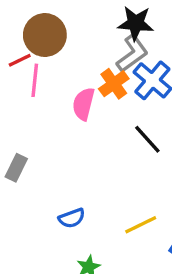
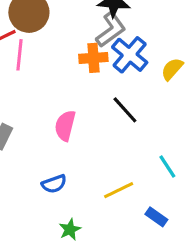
orange cross: (114, 84) -> (93, 58), turned 32
pink semicircle: (84, 104) -> (65, 126), moved

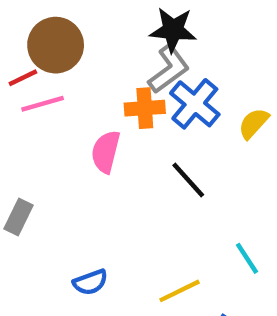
pink line: (19, 55) -> (43, 104), turned 68
pink semicircle: (65, 126) -> (106, 152), moved

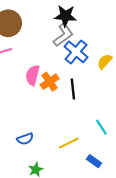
orange cross: (145, 108) -> (50, 82), moved, turned -30
black line: (188, 180) -> (73, 89), turned 36

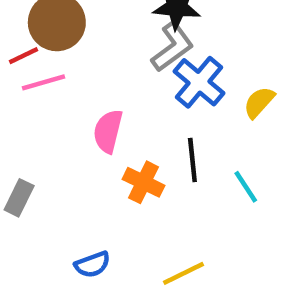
orange cross: (50, 82) -> (144, 182), moved, turned -30
cyan line: (101, 127) -> (246, 187), moved

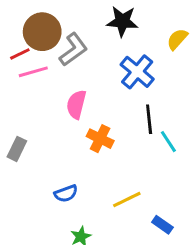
gray L-shape: (172, 47) -> (73, 50), moved
yellow semicircle: (259, 102) -> (177, 39), moved
black line: (192, 160) -> (149, 119), moved

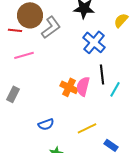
red line: (20, 54) -> (15, 30), turned 32
pink line: (33, 72) -> (24, 55), moved
pink semicircle: (76, 104) -> (83, 86), moved
cyan line: (168, 142) -> (115, 89), turned 63

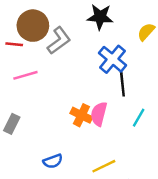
black line: (102, 74) -> (122, 84), moved

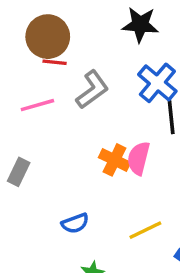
gray L-shape: (59, 41) -> (92, 90), moved
red line: (14, 44) -> (55, 62), moved

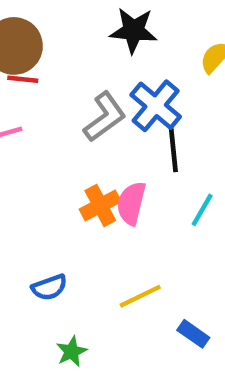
gray L-shape: (92, 90) -> (105, 117), moved
orange cross: (115, 160) -> (100, 205), turned 36

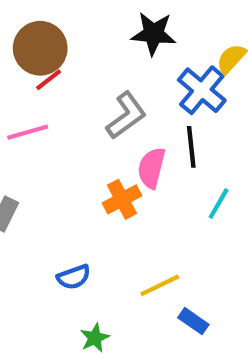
red line: (23, 79) -> (49, 80), turned -44
blue cross: (156, 106) -> (202, 90), moved
pink semicircle: (131, 203) -> (151, 168), moved
blue rectangle: (193, 334) -> (193, 321), moved

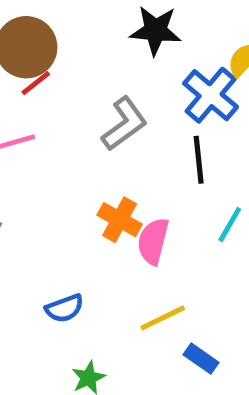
pink semicircle: (151, 168) -> (153, 241), moved
orange cross: (122, 199) -> (120, 220), turned -33

